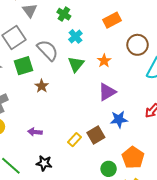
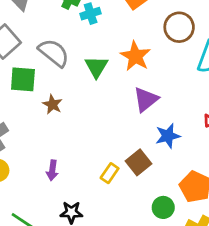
cyan cross: (75, 36) -> (91, 14), moved, turned 32
orange star: (104, 61) -> (135, 56), size x1.5
green square: (24, 66) -> (23, 79), turned 30
purple arrow: (35, 132) -> (52, 170), turned -80

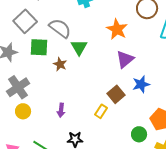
green triangle: (96, 67) -> (79, 47), moved
brown square: (139, 162) -> (116, 94), moved

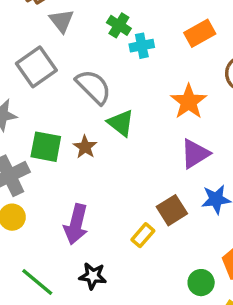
green square: (39, 47) -> (46, 147), moved
green triangle: (79, 47) -> (121, 123), turned -30
purple arrow: (61, 110) -> (76, 224), size x1.6

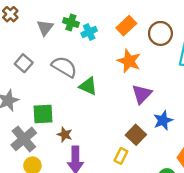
gray triangle: (62, 21) -> (45, 28), moved, turned 30
orange rectangle: (200, 33) -> (126, 26), moved
gray square: (36, 67) -> (24, 63), size x0.7
brown star: (85, 147) -> (65, 135), moved

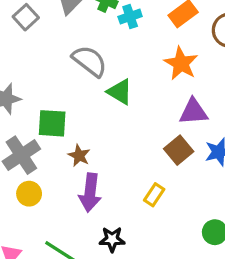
gray square: (24, 63) -> (26, 17), moved
purple triangle: (142, 94) -> (193, 112), turned 35
brown square: (136, 135) -> (179, 150), moved

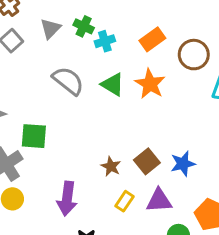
green triangle: (120, 92) -> (113, 85), moved
purple triangle: (193, 112) -> (159, 201), moved
brown star: (79, 156) -> (111, 166), moved

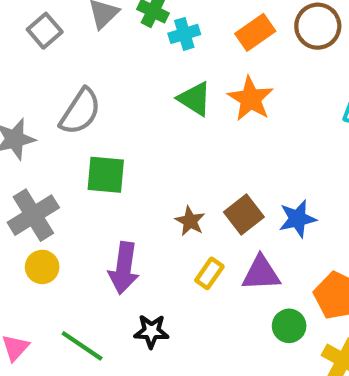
brown circle: (194, 55) -> (318, 26), moved
gray semicircle: (68, 81) -> (80, 112), moved, turned 84
green square: (34, 136) -> (106, 175), moved

